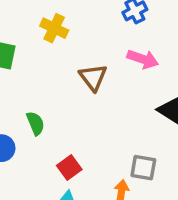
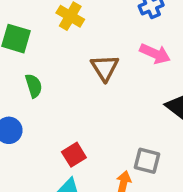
green semicircle: (35, 123) -> (34, 86), moved

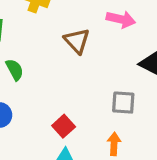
gray square: (147, 161) -> (123, 103), moved

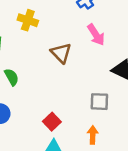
pink arrow: (121, 19) -> (96, 35), turned 45

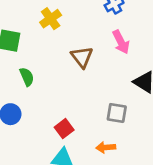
yellow cross: (28, 20) -> (51, 19), turned 30
orange arrow: (93, 135) -> (106, 147), turned -102

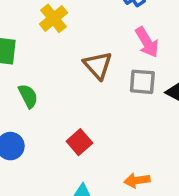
gray square: (117, 113) -> (142, 82), moved
red square: (64, 129) -> (79, 142), moved

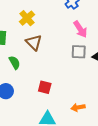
brown triangle: (98, 65) -> (34, 42), moved
red square: (79, 142) -> (45, 87), turned -32

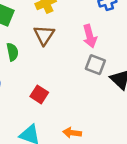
pink arrow: (80, 29) -> (90, 36), moved

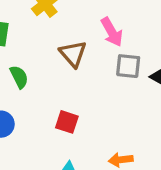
brown triangle: (44, 35) -> (73, 54), moved

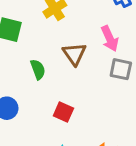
green semicircle: (19, 77) -> (38, 69), moved

